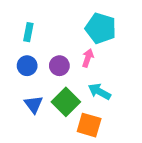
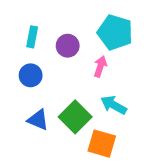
purple circle: (59, 66) -> (68, 46), moved
blue triangle: (34, 104) -> (38, 120), turned -30

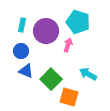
purple circle: (68, 46) -> (46, 31), size x1.6
cyan arrow: (114, 105) -> (88, 74), moved
blue triangle: (38, 120) -> (26, 71), moved

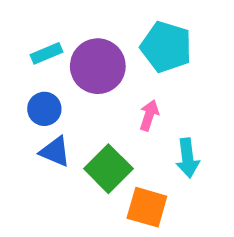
cyan rectangle: (22, 25) -> (46, 53), turned 56
pink arrow: (68, 45) -> (149, 115), moved
cyan arrow: (88, 74) -> (188, 158), turned -126

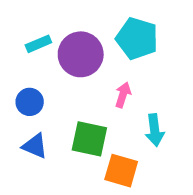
blue circle: (44, 109) -> (30, 102), moved
blue triangle: (55, 152) -> (35, 146), moved
green square: (108, 169) -> (89, 139), turned -33

